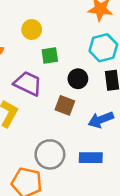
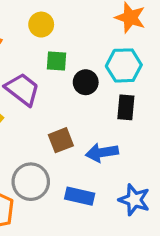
black circle: (78, 79) -> (86, 82), moved
brown square: (65, 105) -> (61, 140), moved, turned 36

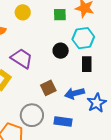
yellow circle: (41, 25) -> (23, 12), moved
green square: (56, 61) -> (60, 15), moved
blue star: (134, 200) -> (97, 103), moved, turned 30

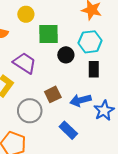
green square: (60, 15) -> (49, 34), moved, size x1.5
gray circle: (32, 115) -> (30, 111), moved
blue rectangle: (63, 122) -> (68, 130), turned 36

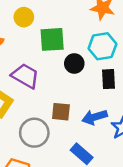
brown square: (53, 94) -> (61, 112), turned 35

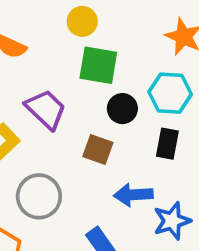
yellow circle: (24, 17) -> (82, 21), moved
brown square: (61, 112) -> (98, 149), moved

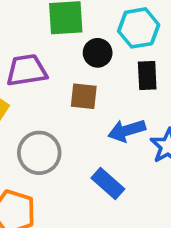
purple trapezoid: (46, 109) -> (27, 70), turned -39

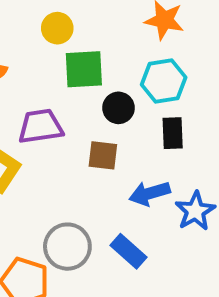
gray circle: (39, 153) -> (67, 247), moved

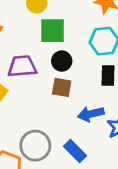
black circle: (118, 108) -> (62, 61), moved

